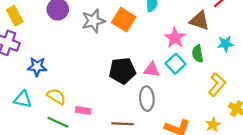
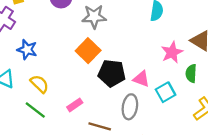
orange square: (124, 20) -> (88, 51), moved
cyan square: (175, 64) -> (166, 92), moved
pink rectangle: (83, 110) -> (75, 105), moved, turned -56

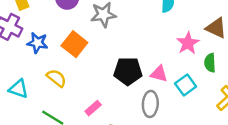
blue star: (27, 50) -> (37, 43), moved
orange square: (88, 51) -> (74, 44), moved
yellow semicircle: (39, 84) -> (56, 78), moved

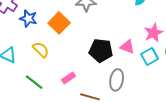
pink triangle: (159, 74) -> (127, 47), moved
cyan square: (186, 85) -> (150, 57), moved

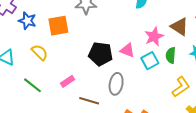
orange square: (59, 23) -> (58, 26), turned 35

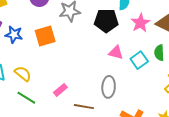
pink star: (154, 37) -> (140, 23), moved
yellow semicircle: (40, 52) -> (23, 74), moved
black pentagon: (101, 54) -> (106, 21), moved

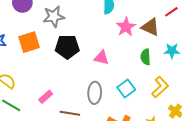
black pentagon: (106, 21) -> (67, 47), moved
cyan square: (139, 60) -> (126, 88), moved

